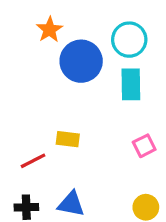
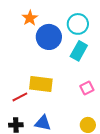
cyan rectangle: (131, 84) -> (79, 51), turned 30
yellow rectangle: (68, 139) -> (41, 84), size x1.6

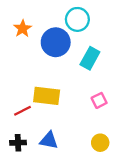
orange star: (30, 18) -> (23, 29), moved
cyan circle: (78, 24) -> (77, 19), moved

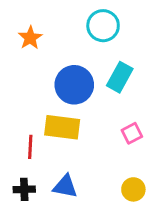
blue circle: (56, 42) -> (74, 85), moved
red line: (23, 111) -> (30, 147), turned -60

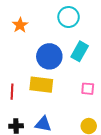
pink square: (132, 133) -> (88, 89), turned 32
red line: (30, 147) -> (12, 92), moved

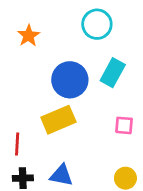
yellow rectangle: (41, 85) -> (58, 120), turned -30
red line: (12, 92) -> (17, 144), moved

